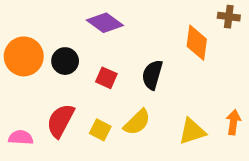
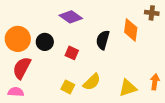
black semicircle: (152, 75) -> (103, 40), moved
red semicircle: (60, 121) -> (22, 68), moved

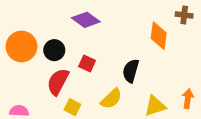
black semicircle: (103, 40) -> (131, 71), moved
red semicircle: (22, 68) -> (58, 82), moved
yellow square: (68, 87) -> (72, 107), moved

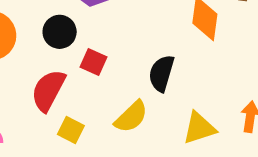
black circle: (54, 50) -> (60, 32), moved

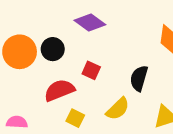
black circle: (60, 32) -> (53, 49), moved
red semicircle: (48, 90) -> (59, 90), turned 40

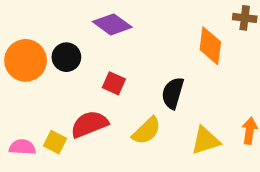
red semicircle: (59, 90) -> (89, 124), moved
yellow square: (75, 118) -> (55, 142), moved

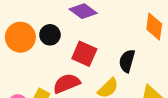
red square: (114, 83) -> (84, 54), size x1.5

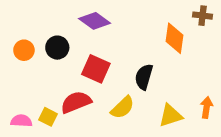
orange circle: (20, 37) -> (24, 50), size x0.6

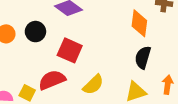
black semicircle: (144, 77) -> (143, 58), moved

